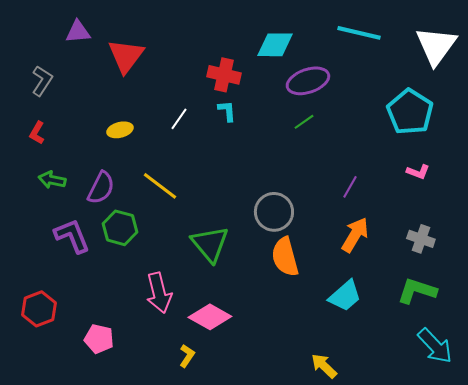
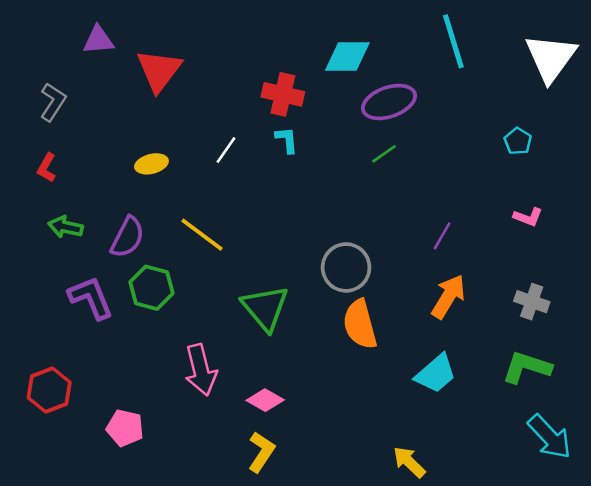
cyan line: (359, 33) -> (453, 41), turned 60
cyan pentagon: (410, 112) -> (518, 141), size x0.5
pink diamond: (210, 317) -> (265, 400), size x0.7
yellow L-shape: (187, 356) -> (261, 452), moved, size x1.4

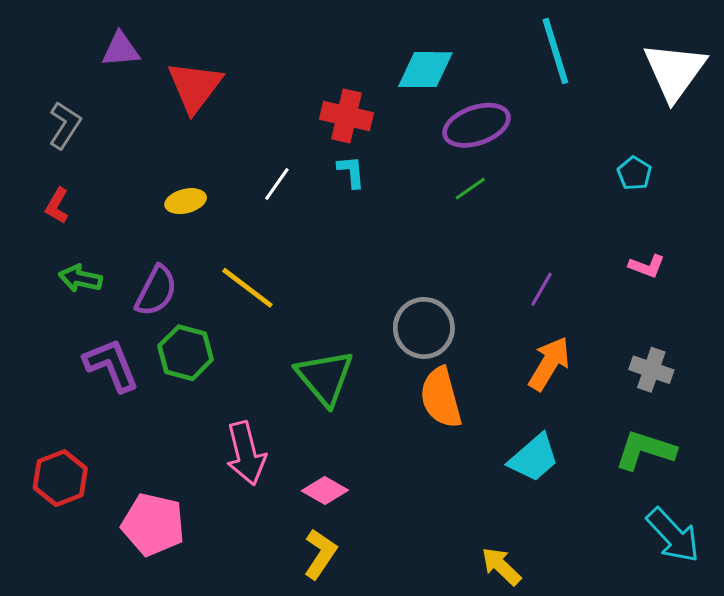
pink pentagon: (125, 428) -> (153, 524), size x1.4

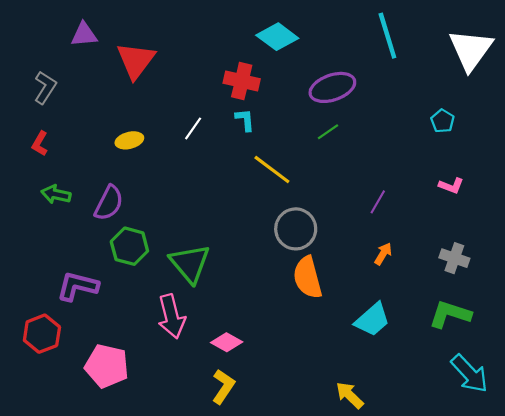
cyan diamond: (425, 70) -> (277, 37), moved, turned 36
yellow line: (247, 288) -> (272, 170), moved
orange arrow: (549, 364) -> (383, 254), size x0.6
purple L-shape: (111, 365) -> (78, 286), moved, turned -54
green triangle: (325, 377) -> (190, 263), moved

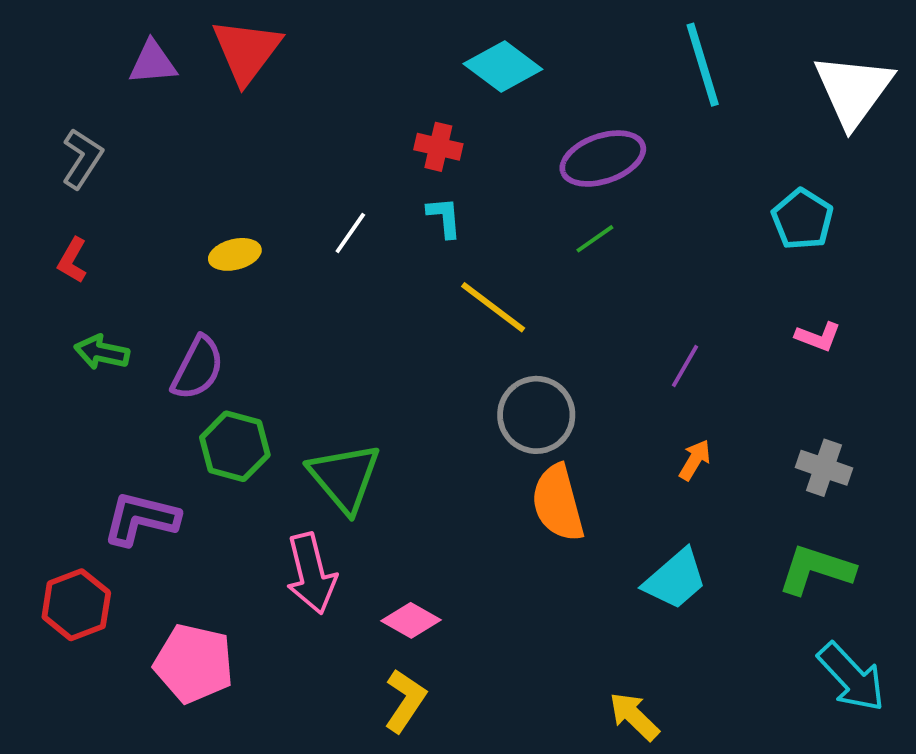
red triangle: (136, 60) -> (247, 51), moved
red cross: (242, 81) -> (438, 147), size x0.7
cyan pentagon: (443, 121) -> (802, 219), size x1.4

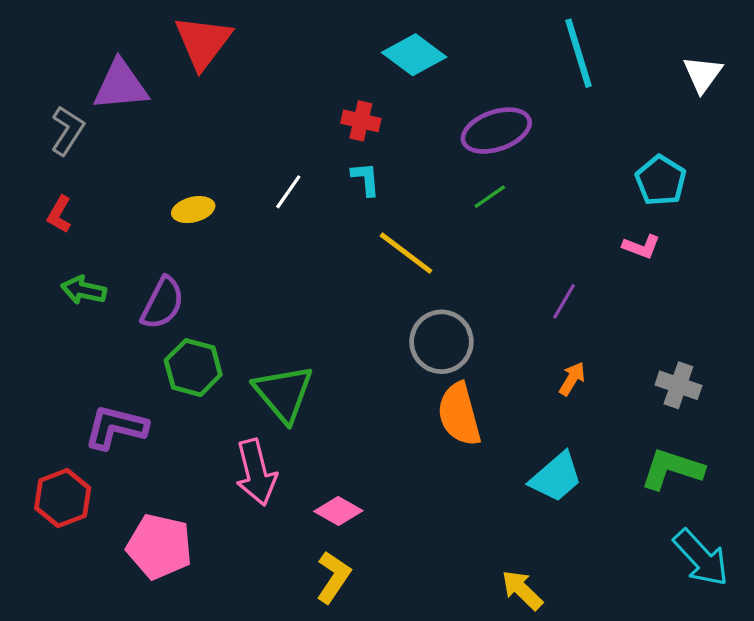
purple triangle: (153, 63) -> (121, 85), moved, size x1.4
white triangle: (853, 90) -> (703, 74), size x0.6
pink L-shape: (818, 337) -> (641, 247), moved

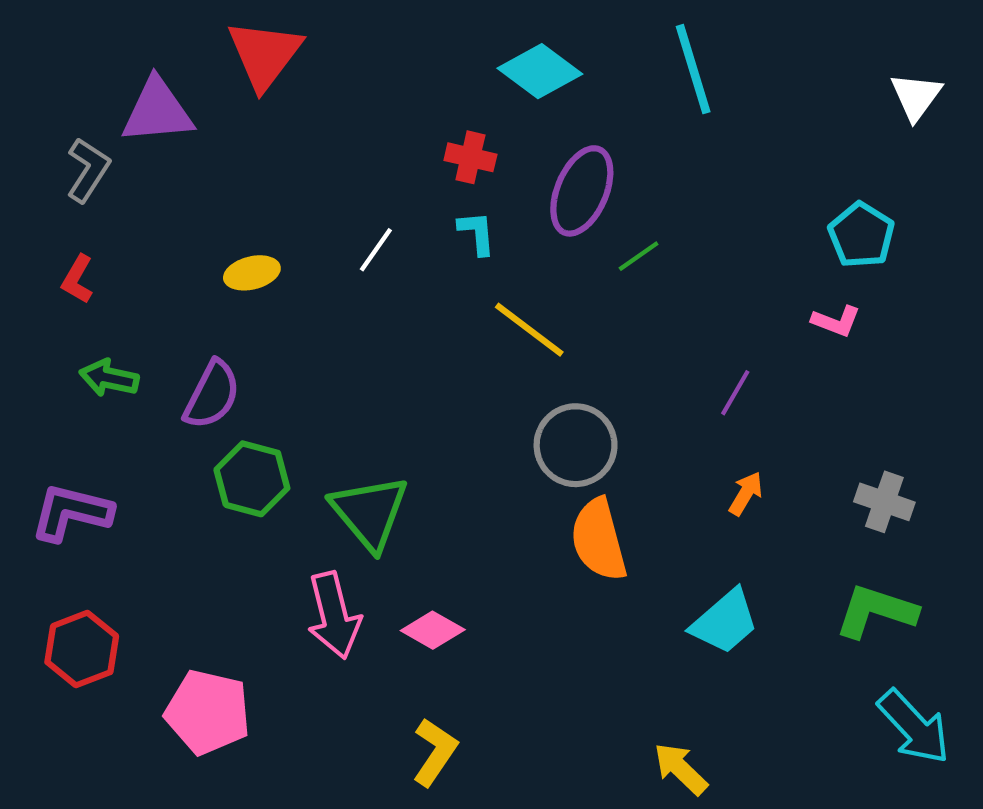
cyan line: (578, 53) -> (693, 69), moved
purple ellipse: (496, 131) -> (582, 191), moved, turned -48
purple L-shape: (116, 427) -> (71, 512), moved
pink diamond: (338, 511) -> (433, 630), moved

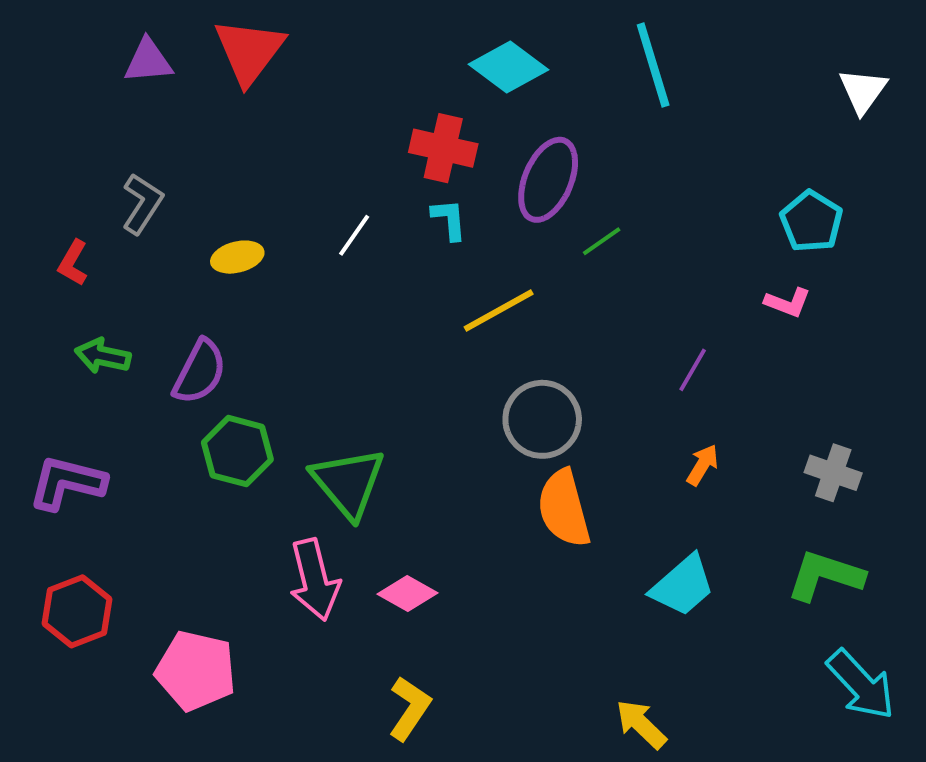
purple triangle: (157, 111) -> (148, 61), moved, size x0.7
red cross: (470, 157) -> (443, 148), size x1.4
gray L-shape: (88, 170) -> (142, 204), moved
yellow line: (529, 330) -> (499, 310), turned -66

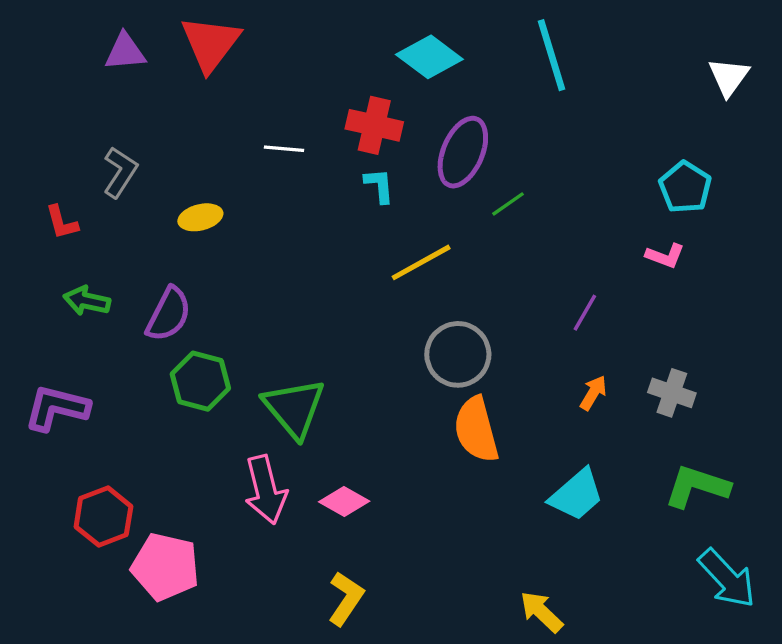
white line: (354, 235) -> (284, 149), moved, turned 60
red L-shape: (73, 263) -> (62, 222), turned -45
gray cross: (833, 473) -> (672, 393), moved
red hexagon: (77, 611) -> (103, 517), moved

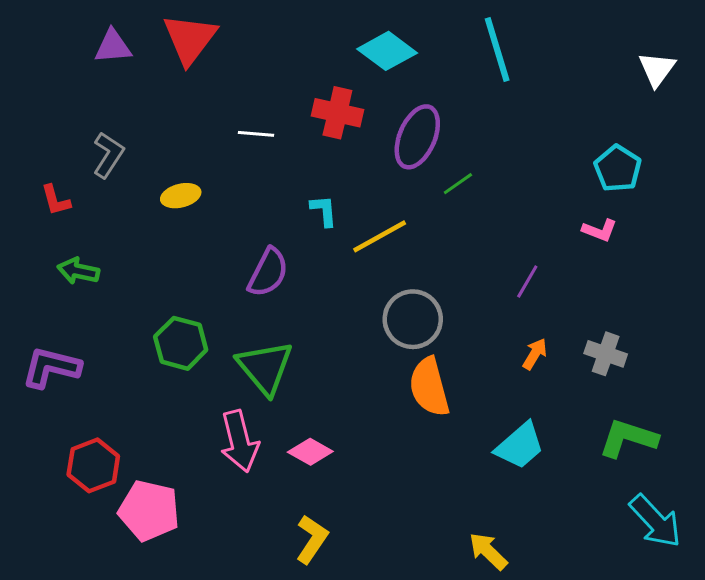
cyan L-shape: (379, 186) -> (324, 211), moved
purple semicircle: (169, 314) -> (268, 272), moved

